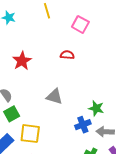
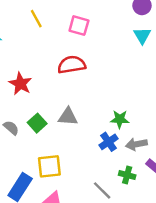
red semicircle: (67, 55) -> (72, 65), size x1.6
green square: (12, 114) -> (37, 123), moved

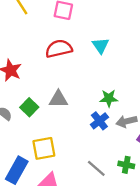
cyan triangle: (142, 36) -> (101, 46), moved
green cross: (127, 175) -> (126, 165), moved

